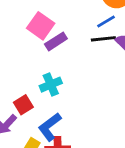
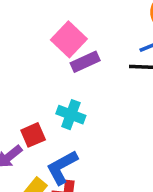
cyan cross: (51, 85) -> (71, 115), turned 35

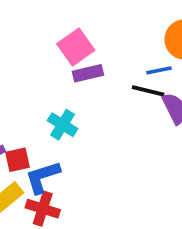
red square: (33, 135) -> (18, 160), moved

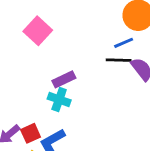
pink square: (76, 47) -> (38, 31), moved
purple rectangle: (88, 73) -> (64, 79), moved

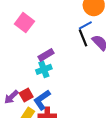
black line: (119, 60) -> (83, 38), turned 72
cyan cross: (59, 99) -> (44, 69), turned -35

